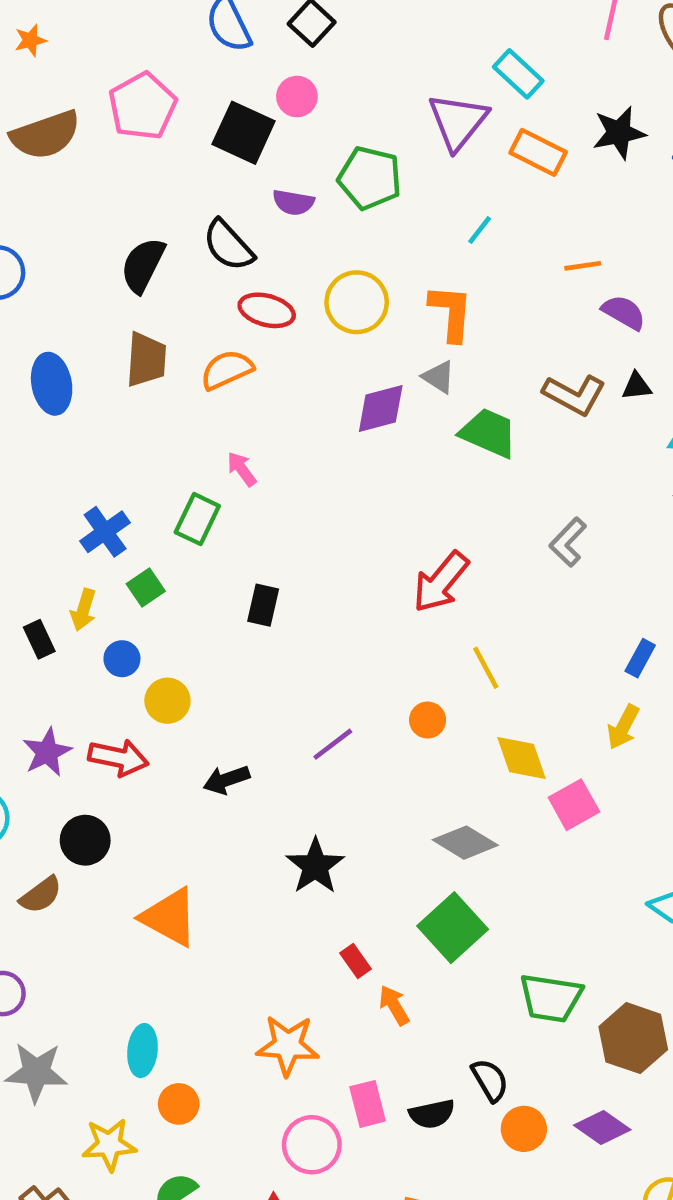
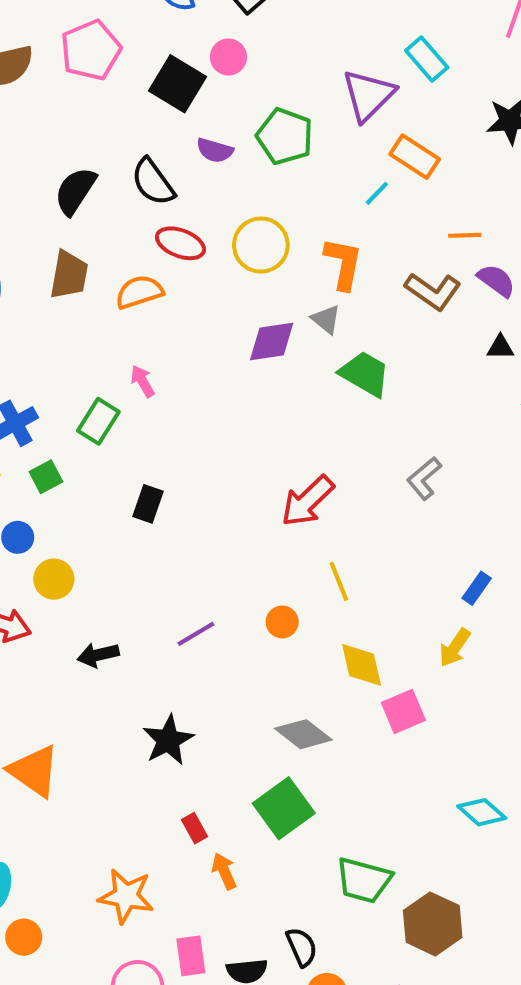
orange rectangle: (538, 152) -> (415, 157), moved
brown L-shape: (574, 395) -> (433, 291), moved

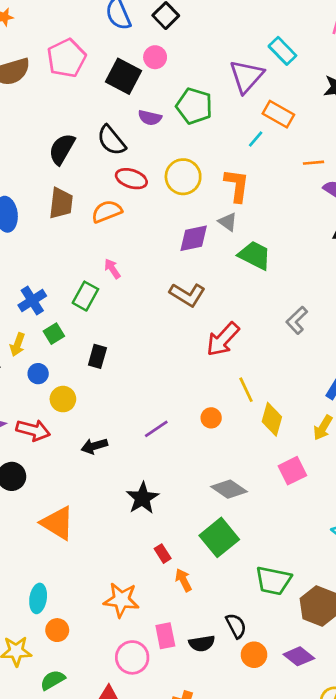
brown L-shape: (433, 291) -> (187, 295), moved
black rectangle: (148, 504) -> (97, 356), moved
yellow diamond: (362, 665) -> (272, 419), moved, turned 32

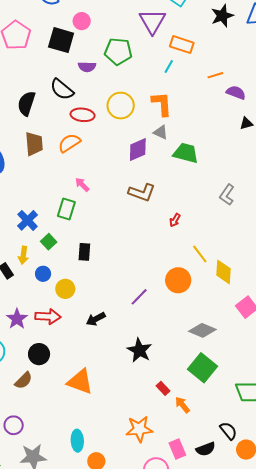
red arrow: (223, 339) -> (175, 220), size x0.5
orange circle: (211, 418) -> (178, 280), size x1.6

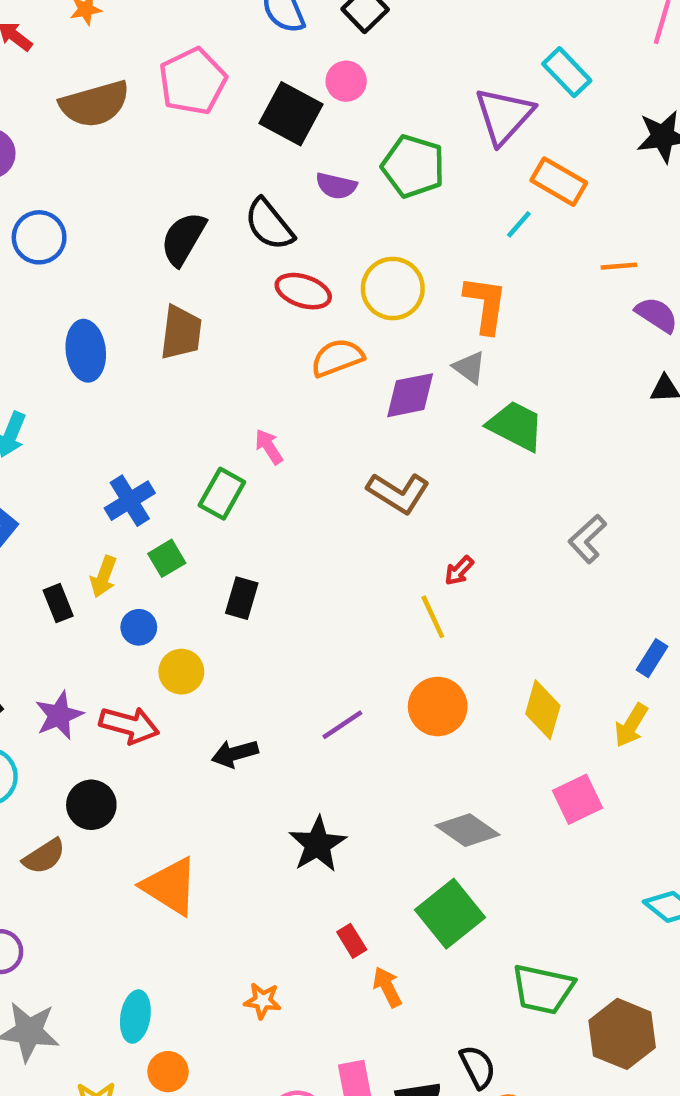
orange semicircle: (69, 143) -> (337, 358), moved
yellow line: (200, 254) -> (433, 617), moved
orange star: (139, 429) -> (263, 1001), moved, size x0.6

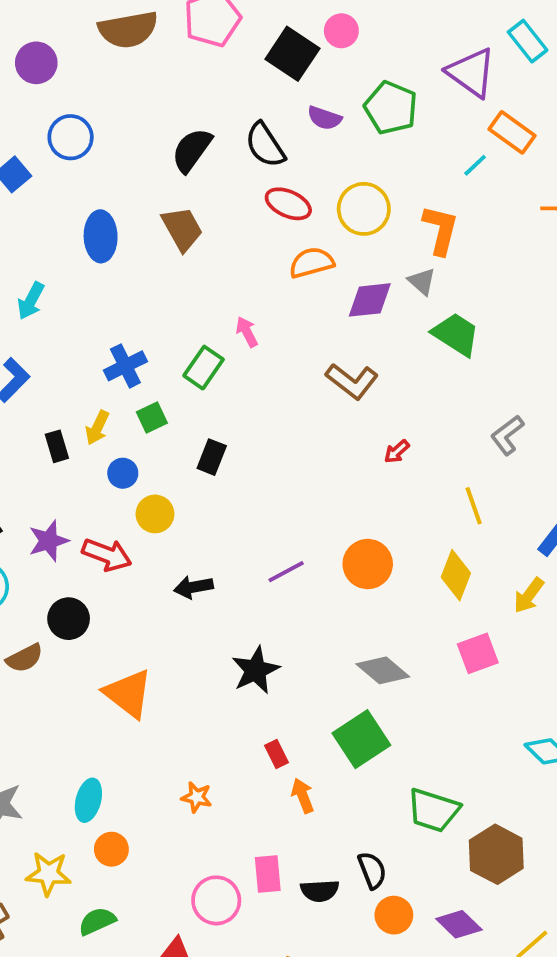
purple triangle: (504, 116) -> (471, 73), turned -42
brown trapezoid: (181, 333) -> (182, 229), turned -42
yellow line: (433, 617) -> (474, 506), moved

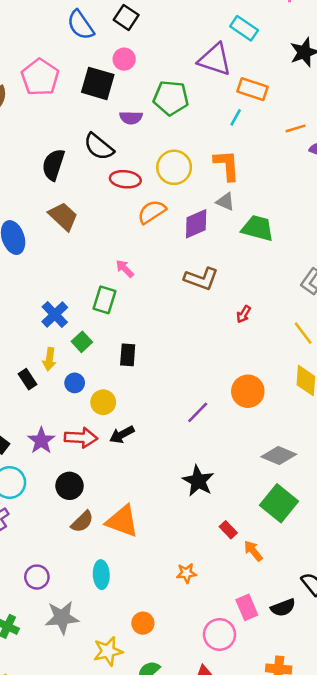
black arrow: (193, 587) -> (122, 435), moved
brown semicircle: (25, 658) -> (82, 522), moved
cyan ellipse: (88, 800) -> (101, 575), moved

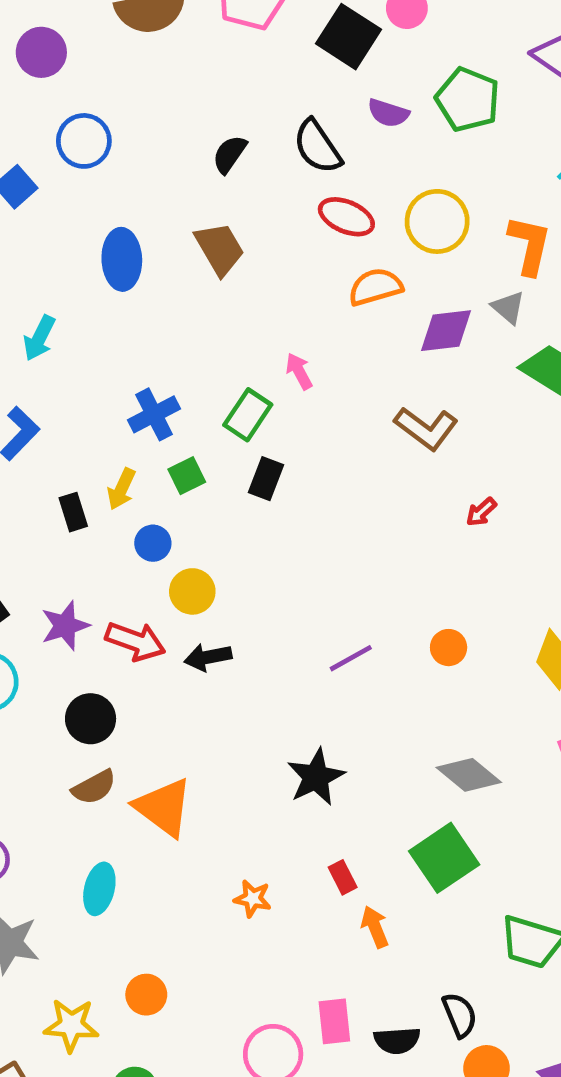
black semicircle: (53, 165) -> (230, 154), size x0.7
black rectangle: (128, 355) -> (266, 479), moved
orange circle: (248, 391) -> (449, 648), size x0.6
orange star: (186, 573) -> (253, 899), moved

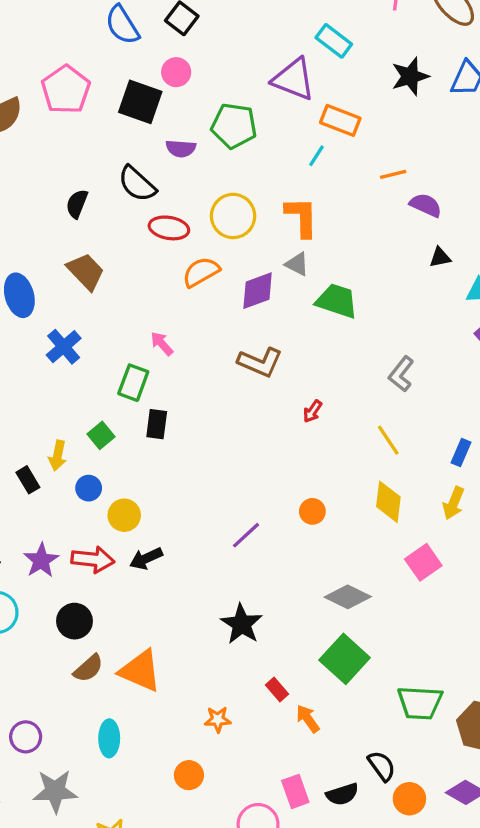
blue cross: (154, 414) -> (64, 347), moved
orange circle: (146, 995) -> (189, 775), moved

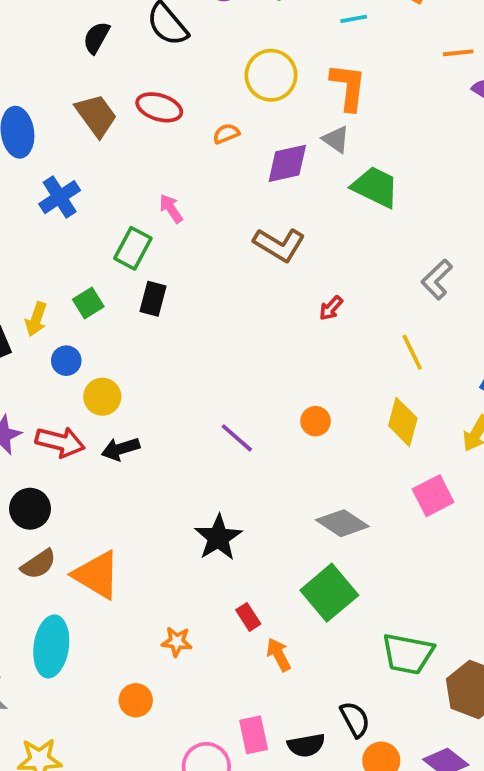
cyan line: (317, 156) -> (354, 19), moved, turned 40
red ellipse: (169, 228) -> (159, 107), moved
orange semicircle: (201, 272) -> (226, 134), size x0.6
purple line: (246, 535) -> (237, 438), turned 76
cyan ellipse: (109, 738) -> (51, 646), size x1.4

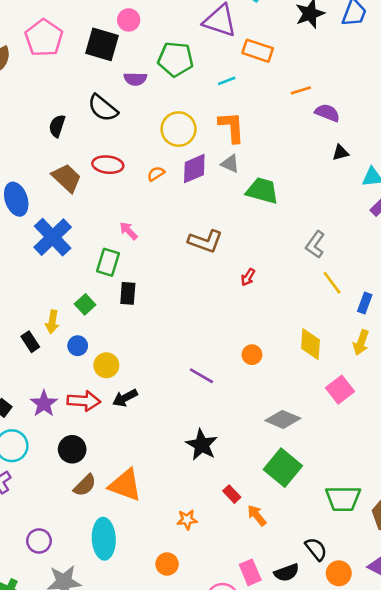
purple diamond: (287, 163) -> (194, 169), moved
blue cross: (60, 197) -> (53, 237), size x1.4
yellow line: (412, 352) -> (332, 283), moved

